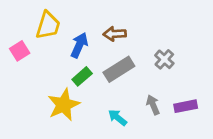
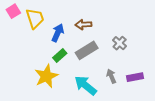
yellow trapezoid: (48, 25) -> (35, 18), turned -35
pink square: (20, 51) -> (13, 11), moved
cyan arrow: (118, 118) -> (86, 85), size x1.6

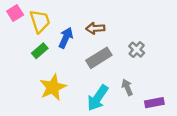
green rectangle: (60, 56) -> (40, 51), moved
purple rectangle: (135, 77) -> (154, 103), moved
cyan arrow: (86, 85) -> (98, 98), turned -95

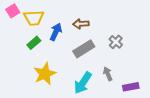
yellow trapezoid: (40, 21) -> (34, 18), turned 105

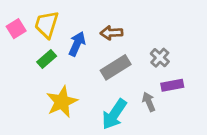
pink square: (13, 11) -> (16, 29), moved
yellow trapezoid: (34, 18) -> (47, 24), turned 110
purple rectangle: (131, 87) -> (172, 85), moved

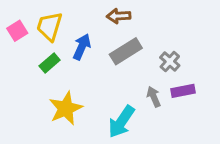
brown arrow: (111, 33) -> (118, 16), moved
gray rectangle: (116, 67) -> (126, 51), moved
gray arrow: (149, 102) -> (154, 97), moved

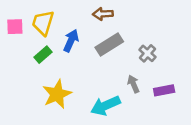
pink square: (17, 31) -> (15, 27), turned 30
purple rectangle: (183, 91) -> (164, 90), moved
cyan arrow: (121, 122) -> (105, 106), turned 32

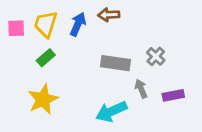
blue arrow: (71, 41) -> (78, 24), moved
gray rectangle: (109, 44) -> (115, 63), moved, turned 40
yellow star: (57, 94) -> (43, 99), moved

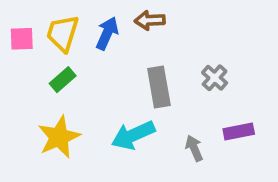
gray rectangle: (115, 63) -> (159, 87), turned 72
gray arrow: (141, 89) -> (194, 148), moved
cyan arrow: (111, 111) -> (133, 135), moved

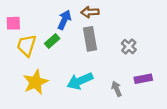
yellow trapezoid: (63, 33) -> (27, 45), moved
green rectangle: (63, 80) -> (52, 41), moved
gray rectangle: (159, 87) -> (90, 39), moved

